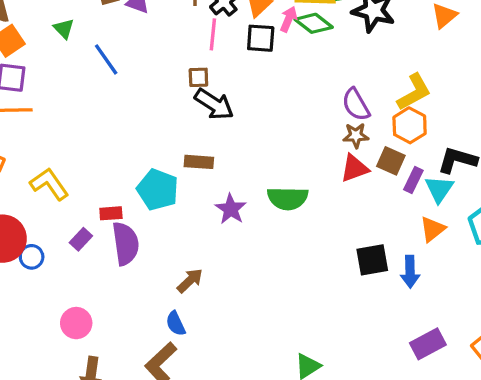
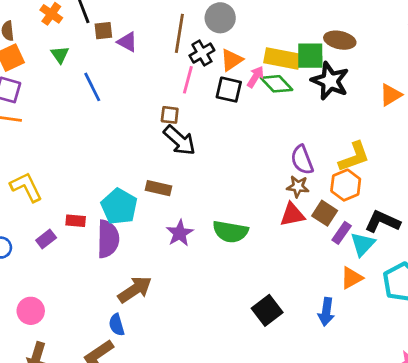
purple semicircle: (125, 244) -> (108, 239), moved
black square: (372, 260) -> (267, 310), moved, turned -36
brown arrow: (190, 281) -> (135, 290), size x1.4

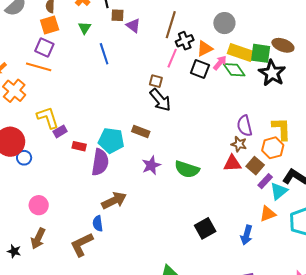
gray circle: (220, 18) -> (224, 23), moved
yellow L-shape: (354, 157) -> (281, 129), turned -80
cyan pentagon: (119, 207) -> (111, 141), turned -30
purple rectangle: (46, 239) -> (60, 131), moved

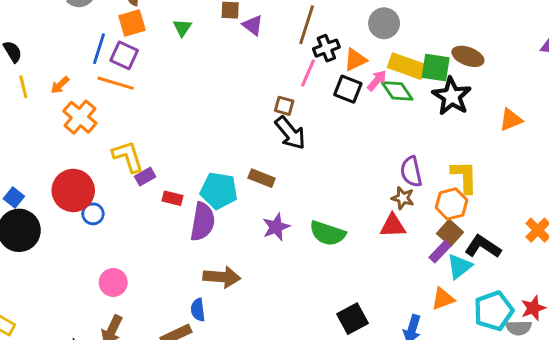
blue line: (104, 54) -> (99, 49), moved, turned 35
brown square: (255, 166) -> (450, 233), moved
brown arrow: (114, 201) -> (222, 277), turned 30

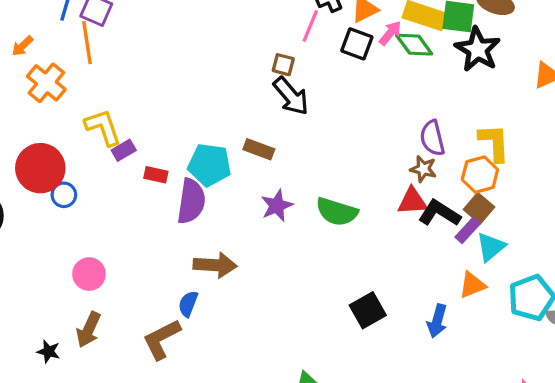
orange line: (116, 83) -> (87, 43), turned 66
black L-shape: (483, 247) -> (439, 213), moved
blue semicircle: (198, 310) -> (188, 304), turned 30

